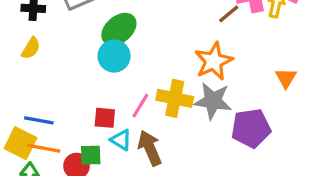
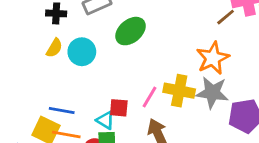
cyan circle: (114, 56) -> (82, 52), moved
cyan triangle: (121, 140) -> (105, 120), moved

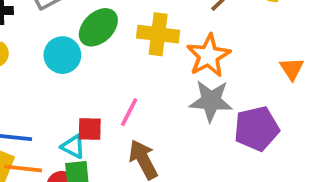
cyan circle: (82, 52) -> (62, 55), moved
yellow cross: (179, 91) -> (158, 34), moved

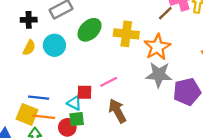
cyan circle: (62, 55) -> (54, 45), moved
pink line: (129, 112) -> (109, 82), turned 36

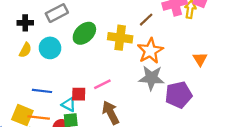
brown line: (165, 13) -> (146, 20), moved
blue line: (39, 98) -> (42, 91), moved

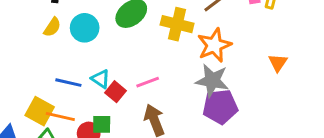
red square: (79, 94) -> (116, 92), turned 32
purple pentagon: (179, 95) -> (220, 107), moved
cyan triangle: (69, 105) -> (101, 79), moved

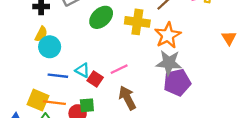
cyan circle: (85, 28) -> (50, 47), moved
orange triangle: (278, 63) -> (229, 38), moved

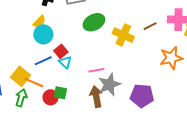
orange star: (168, 35) -> (171, 58), moved
gray star: (169, 63) -> (109, 84), moved, turned 30
blue line: (58, 76) -> (43, 61), turned -48
red square: (95, 79) -> (61, 51), moved

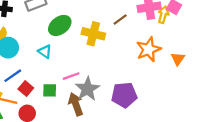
red square: (61, 51) -> (26, 88), moved
cyan triangle: (65, 62) -> (45, 52), moved
green square: (60, 93) -> (50, 90), moved

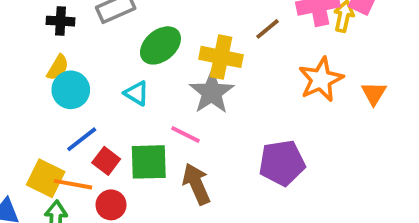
pink line: (71, 76) -> (186, 134), turned 49
gray star: (87, 89) -> (212, 92), moved
green square: (50, 90) -> (149, 162), size x1.5

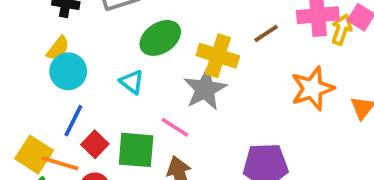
blue line: (82, 139) -> (73, 121), turned -32

